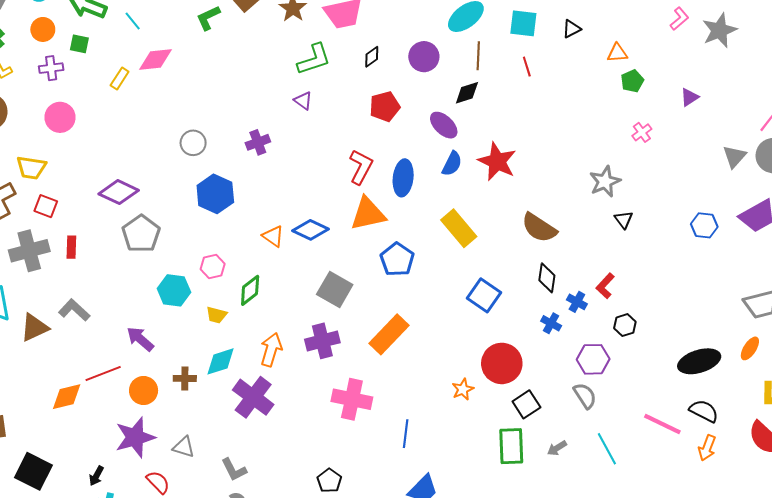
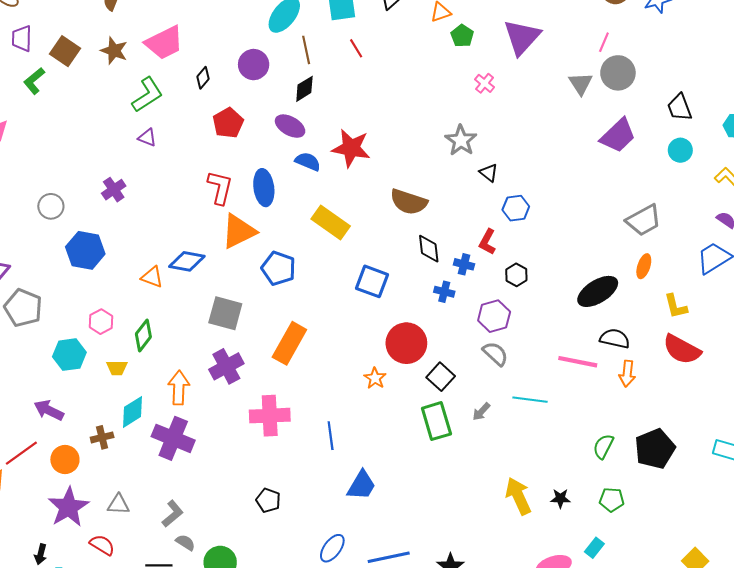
purple triangle: (689, 97) -> (522, 37), size x2.0
blue semicircle: (452, 164) -> (308, 162), turned -80
blue hexagon: (704, 225) -> (516, 208), moved
cyan line: (607, 449) -> (530, 400), turned -40
gray L-shape: (234, 470) -> (173, 514), turned -88

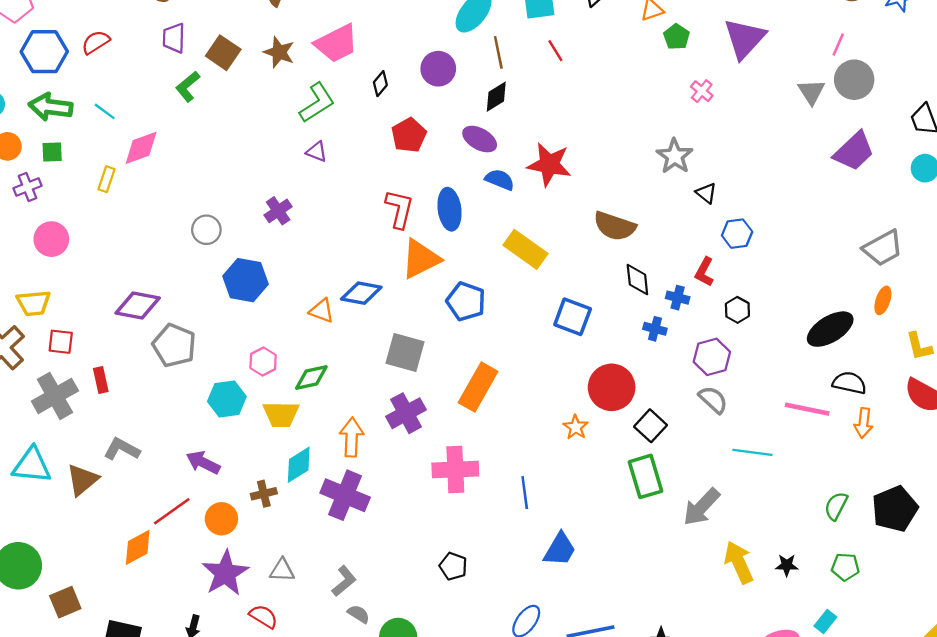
green diamond: (143, 335) -> (311, 377), turned 40
yellow trapezoid: (117, 368) -> (281, 414), size x1.5
gray arrow: (481, 412) -> (701, 507), moved, size x1.8

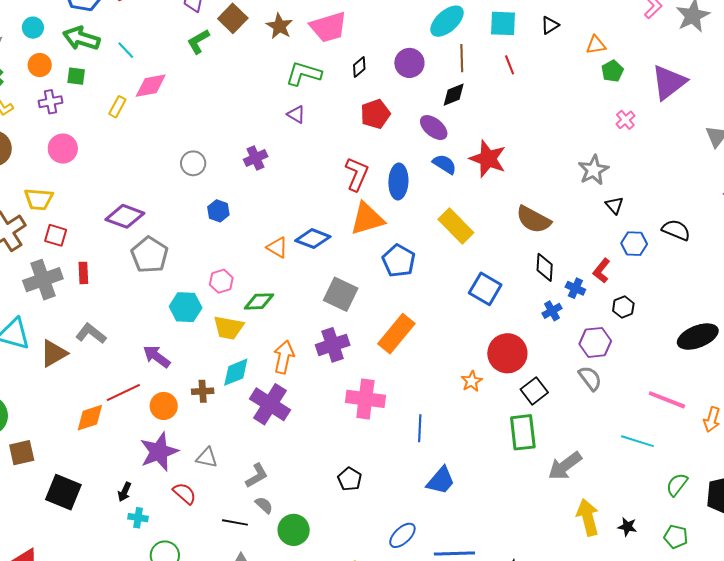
green L-shape: (317, 103) -> (304, 74), turned -141
blue hexagon: (245, 280) -> (218, 211), size x0.6
blue cross: (655, 329) -> (552, 311), turned 36
black semicircle: (849, 383) -> (676, 230), moved
cyan line: (752, 452) -> (637, 441), moved

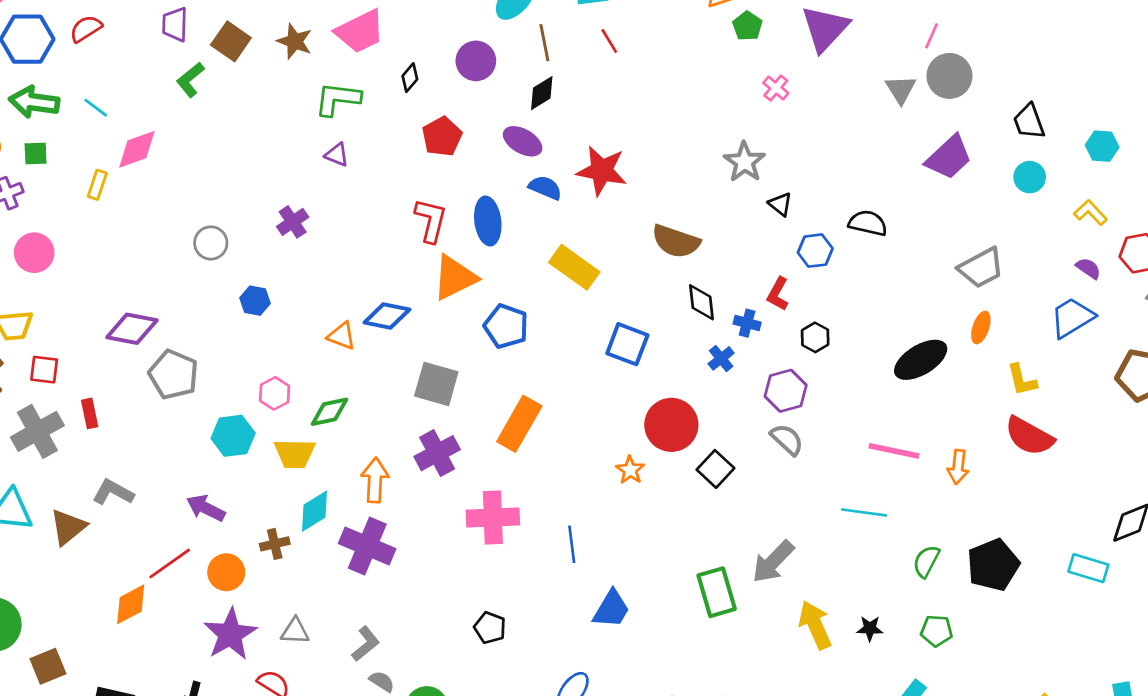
green rectangle: (523, 432) -> (717, 592), moved

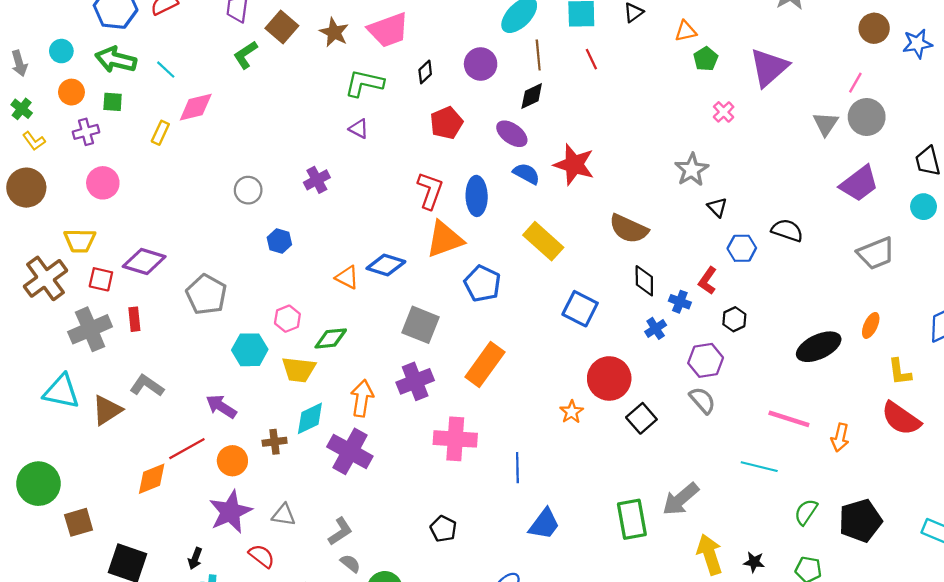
gray trapezoid: (981, 268) -> (876, 253), moved
purple diamond: (132, 329) -> (144, 261), moved

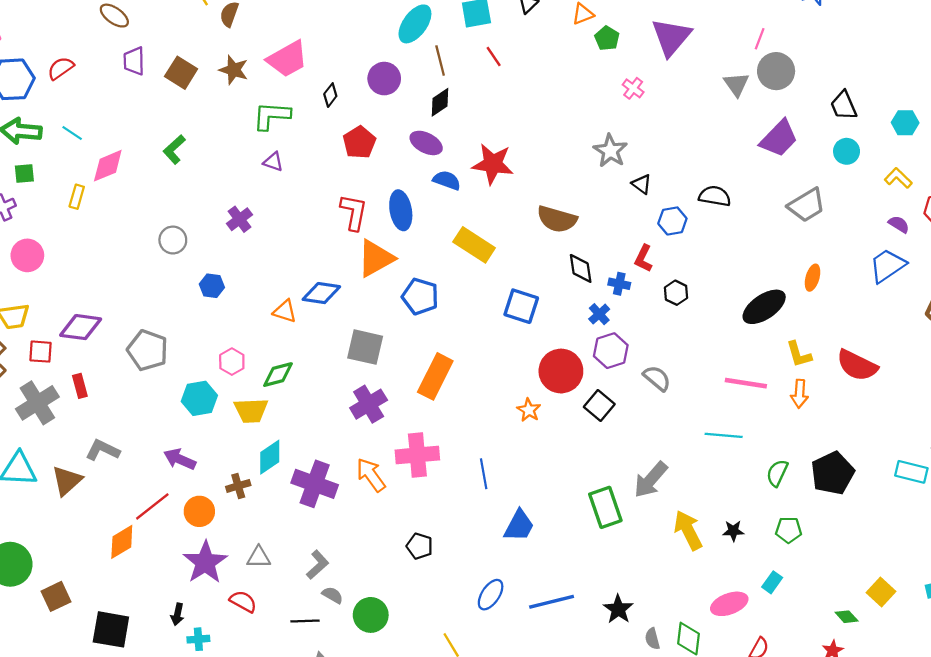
green L-shape: (245, 55) -> (174, 149), moved
purple hexagon: (706, 360) -> (611, 351), moved
yellow L-shape: (900, 372) -> (799, 354), moved
orange arrow: (362, 398) -> (371, 475), moved, turned -36

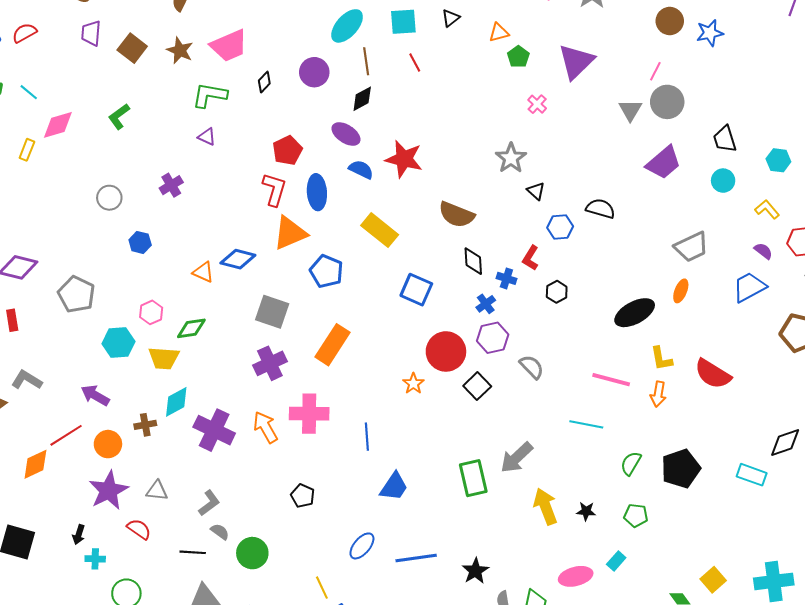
red pentagon: (359, 142) -> (287, 150), moved
gray trapezoid: (807, 205) -> (691, 247), moved

